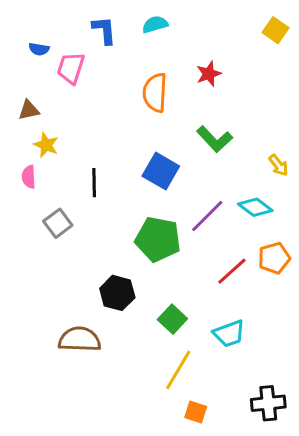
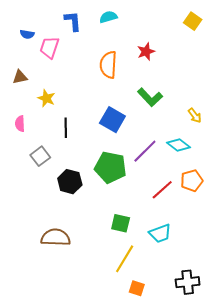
yellow star: (46, 145) -> (46, 98), moved
black hexagon: (117, 293) -> (70, 182), moved
green square: (172, 319) -> (121, 223), turned -30

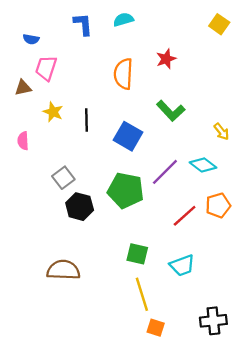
pink trapezoid: (49, 47) -> (46, 68), moved
black line: (66, 128) -> (86, 120), moved
gray square: (40, 156) -> (63, 178), moved
yellow line: (125, 259) -> (142, 294), turned -48

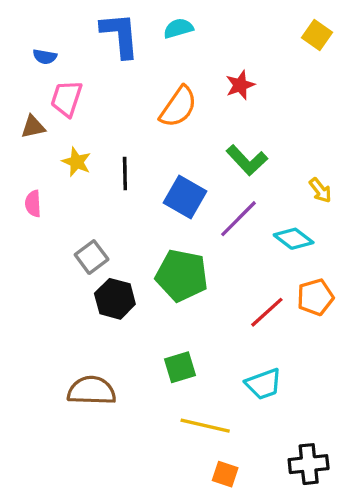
blue L-shape: (83, 24) -> (120, 35), size x1.4
orange semicircle: (123, 74) -> (178, 107), turned -148
purple line: (165, 172) -> (238, 219), moved
green square: (137, 254) -> (180, 367), moved, turned -30
yellow line: (142, 294) -> (205, 426), turned -60

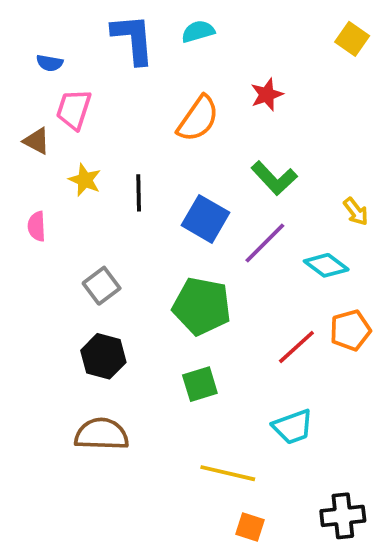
brown triangle: (33, 127) -> (37, 141), turned 40
black hexagon: (115, 299) -> (103, 356), moved
green square: (180, 367) -> (200, 384), moved

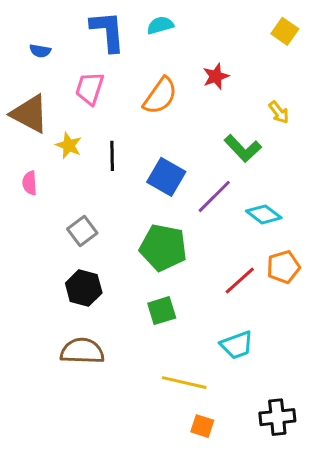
pink trapezoid: (74, 109) -> (90, 88), moved
brown triangle: (37, 141) -> (30, 114), size x1.8
green L-shape: (274, 178) -> (243, 148), moved
yellow arrow: (356, 211) -> (279, 112), moved

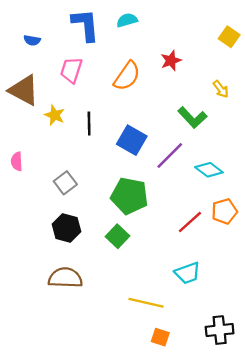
yellow square: (285, 31) -> (229, 37), moved
pink semicircle: (30, 183) -> (17, 161), moved
green square: (162, 311) -> (118, 236), moved, turned -30

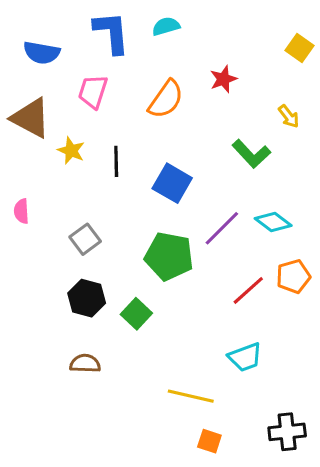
blue semicircle: (32, 40) -> (42, 53), size x1.6
purple line: (170, 156) -> (222, 228), moved
green square: (118, 236) -> (136, 314), moved
brown semicircle: (65, 278) -> (85, 363), size x0.7

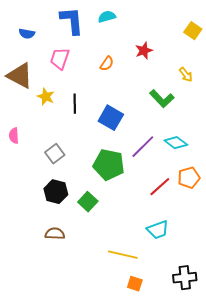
blue semicircle: (42, 53) -> (27, 34), size x0.7
orange semicircle: (166, 99) -> (107, 64), size x0.6

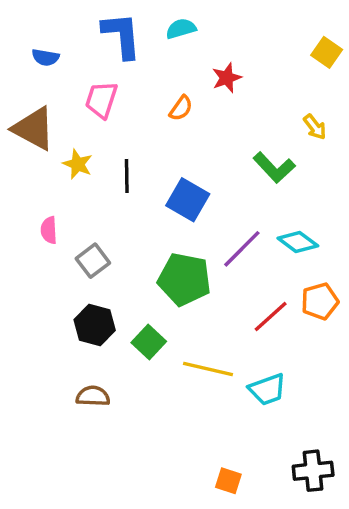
red star: (144, 51) -> (227, 78), moved
pink semicircle: (14, 136) -> (49, 230), moved
yellow line: (123, 255) -> (208, 369), moved

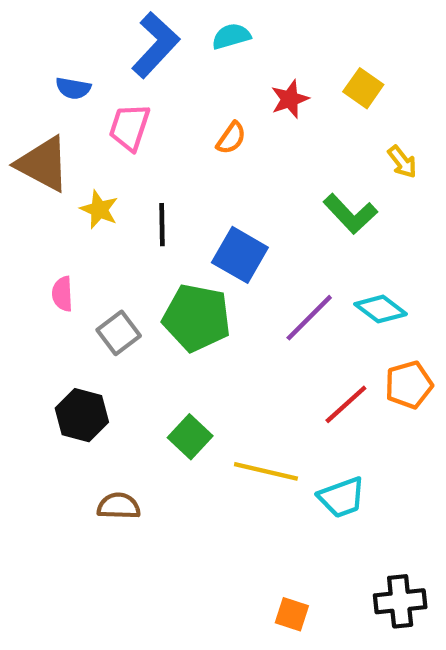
blue L-shape: (122, 35) -> (155, 45), turned 48
yellow square: (327, 52) -> (363, 88), moved
blue semicircle: (45, 57) -> (73, 88), moved
green pentagon: (184, 279) -> (197, 318), moved
black hexagon: (95, 325) -> (82, 415), moved

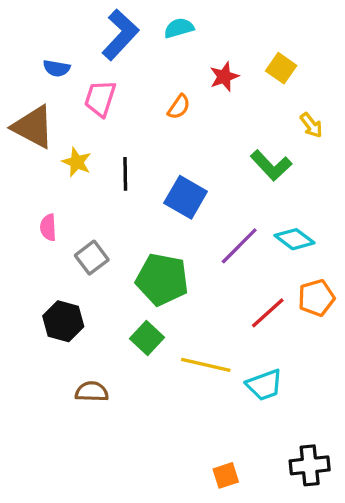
green pentagon: (197, 318) -> (162, 279), moved
orange square: (292, 614) -> (226, 475), turned -36

